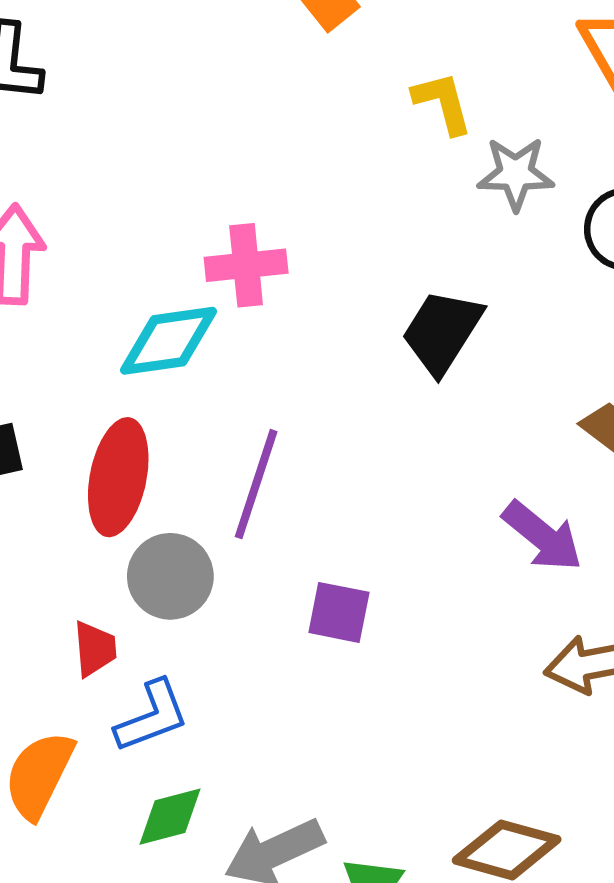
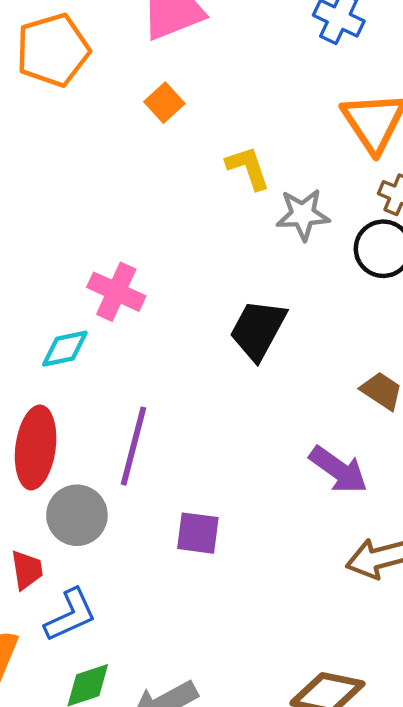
pink cross: (246, 265) -> (116, 292), turned 34
cyan diamond: (169, 341) -> (65, 349), size x0.7

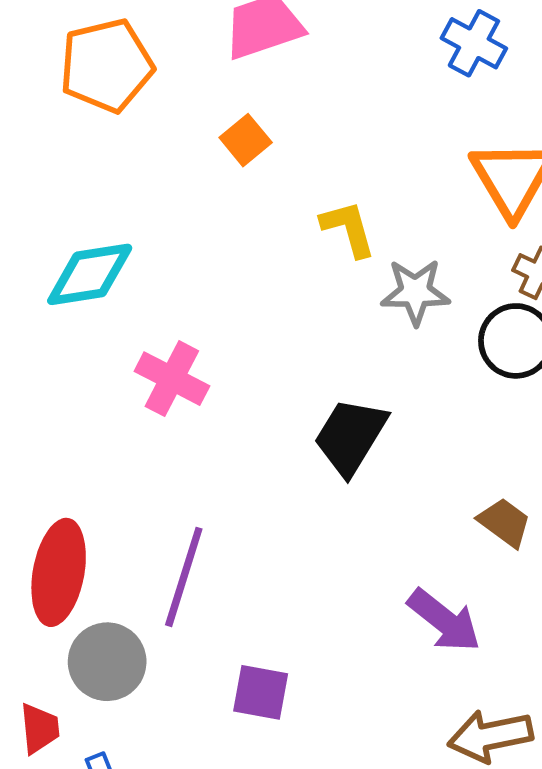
cyan diamond: (65, 349) -> (90, 274), moved, size x1.4

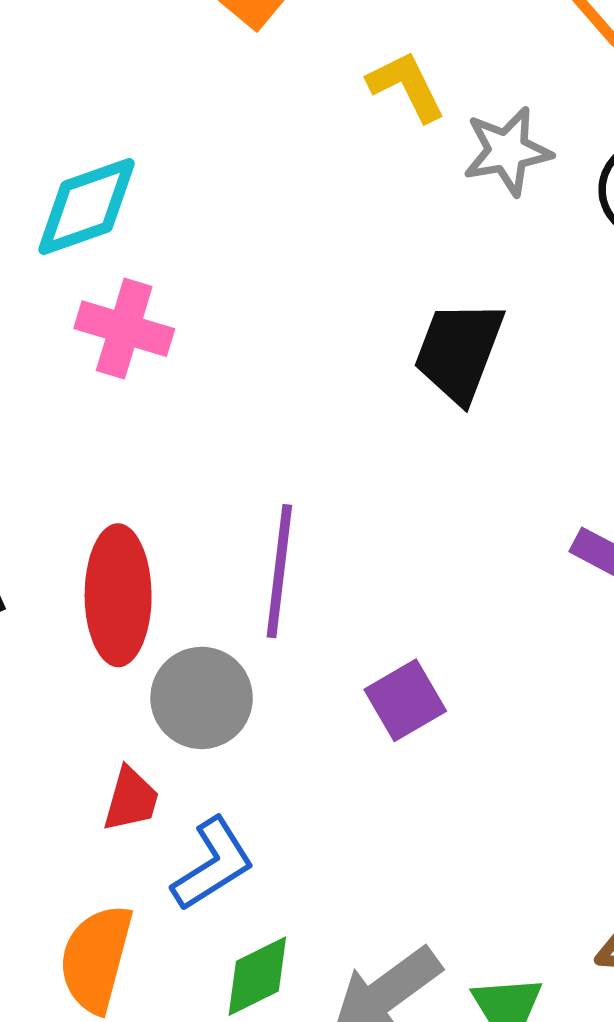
pink cross: (172, 379) -> (124, 329), moved
purple square: (261, 692) -> (405, 700), turned -30
red trapezoid: (39, 728) -> (131, 799), turned 32

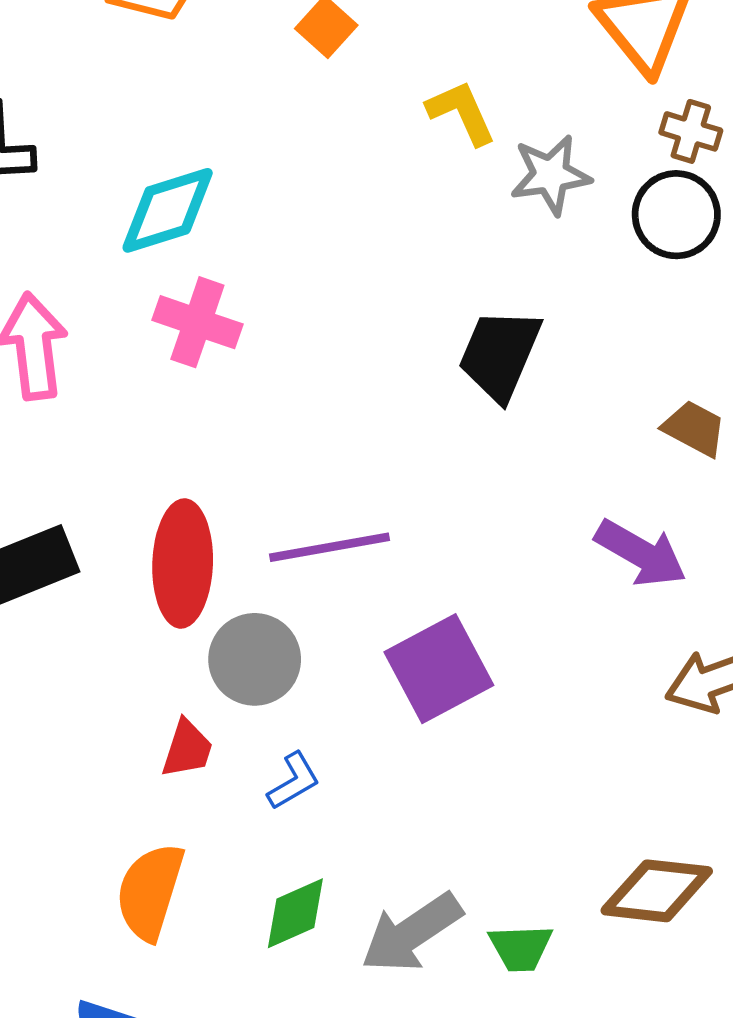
purple line: (279, 571) -> (330, 547), turned 71
purple square: (405, 700) -> (439, 669), size x1.5
blue L-shape: (213, 864) -> (294, 781), moved, size x0.7

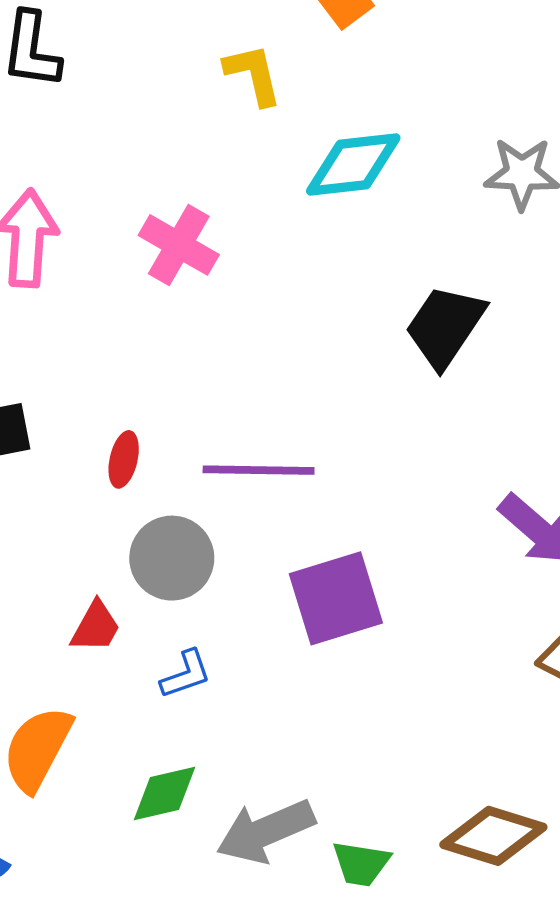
yellow L-shape: (461, 113) -> (253, 74), moved
cyan diamond: (168, 210) -> (353, 165), moved
red ellipse: (183, 563) -> (124, 459), size x0.5

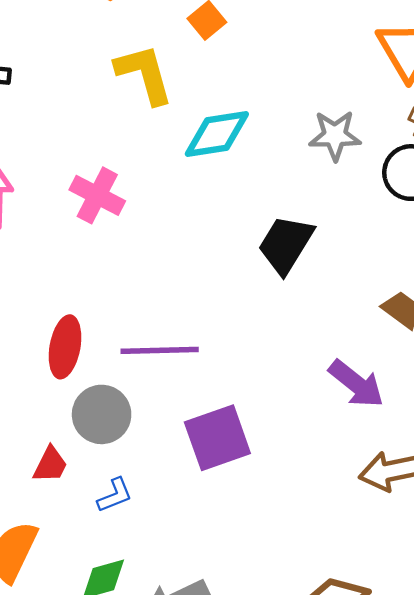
yellow L-shape: (253, 74) -> (144, 74), size x1.4
red ellipse: (124, 459) -> (65, 347), size x1.6

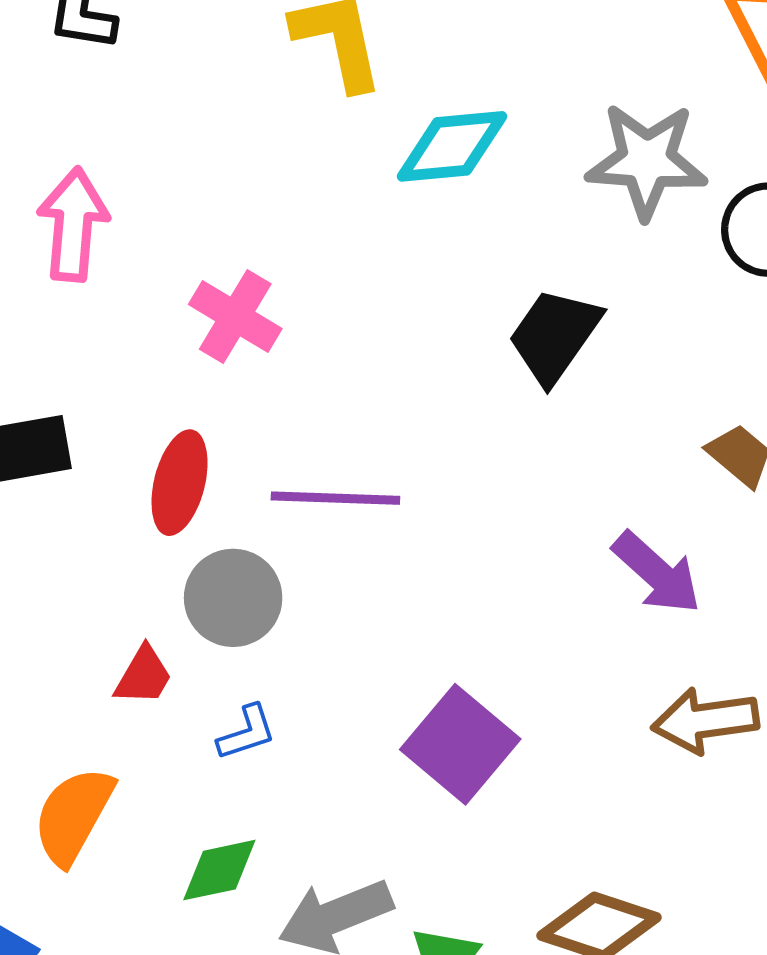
gray star: (335, 135) -> (647, 161), size x1.4
pink cross: (97, 195) -> (235, 316), moved
purple square: (217, 438) -> (460, 744), moved, turned -34

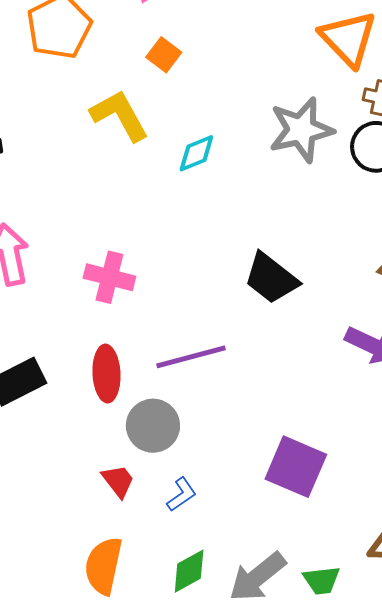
cyan diamond: (452, 146) -> (196, 153), size x0.7
black trapezoid: (554, 336) -> (271, 278), moved, turned -70
red trapezoid: (143, 676) -> (118, 481), turned -51

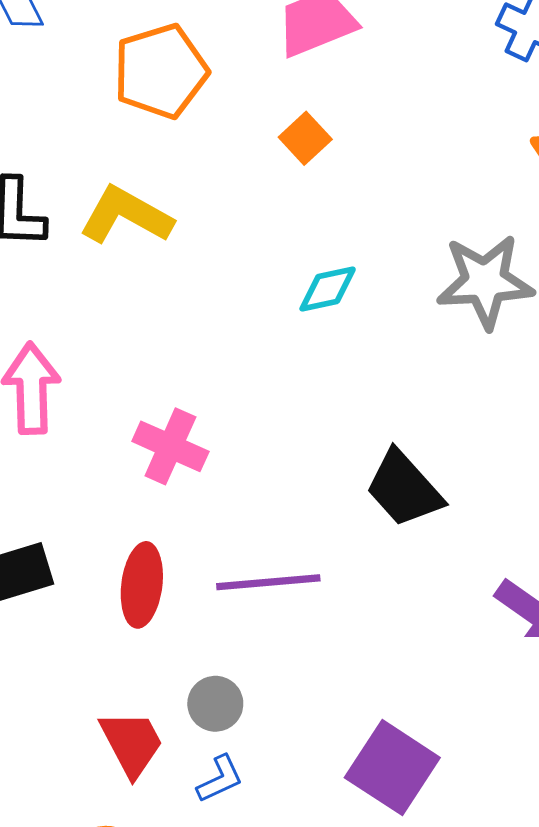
yellow L-shape: (120, 115) -> (126, 215), moved, turned -42
gray circle: (153, 426) -> (215, 704), moved, size x0.7
red trapezoid: (118, 481) -> (132, 743), size x1.4

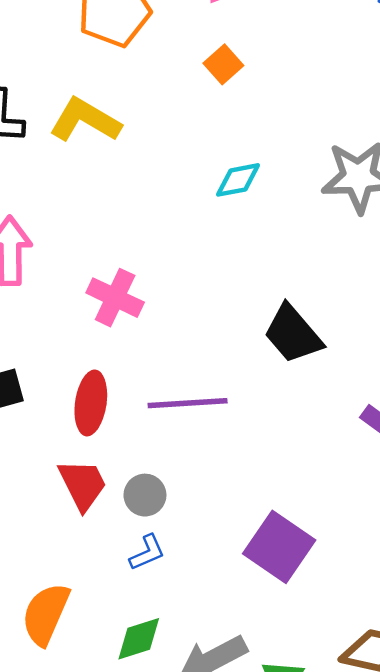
red trapezoid: (132, 743) -> (83, 485), moved

